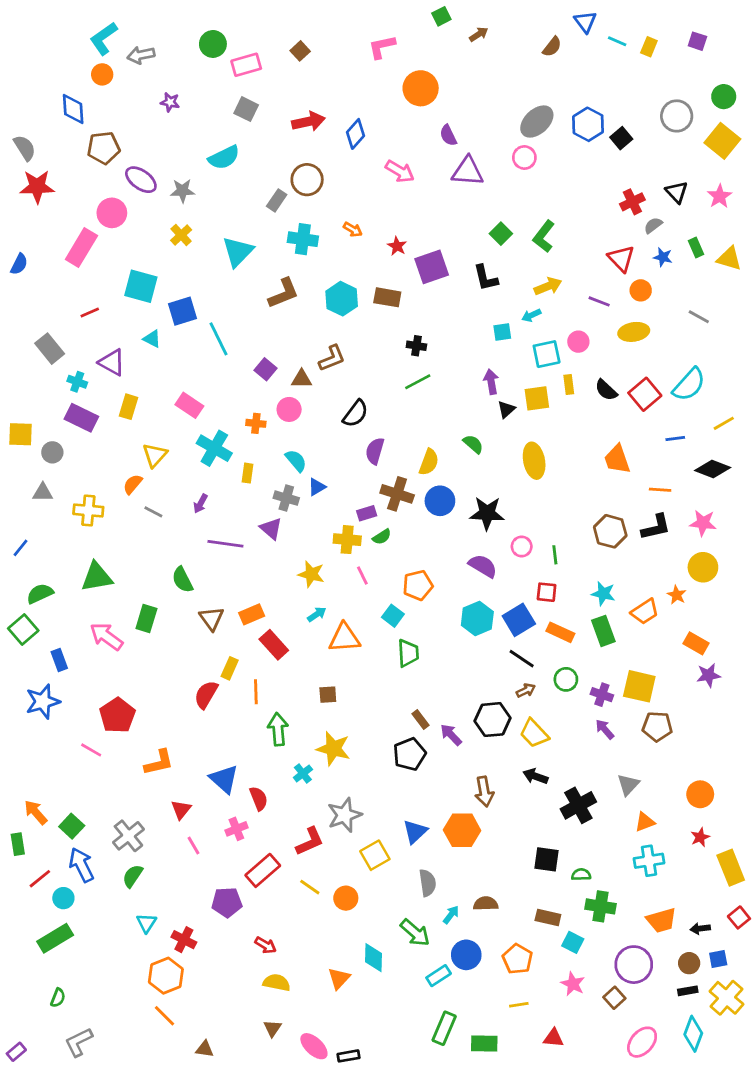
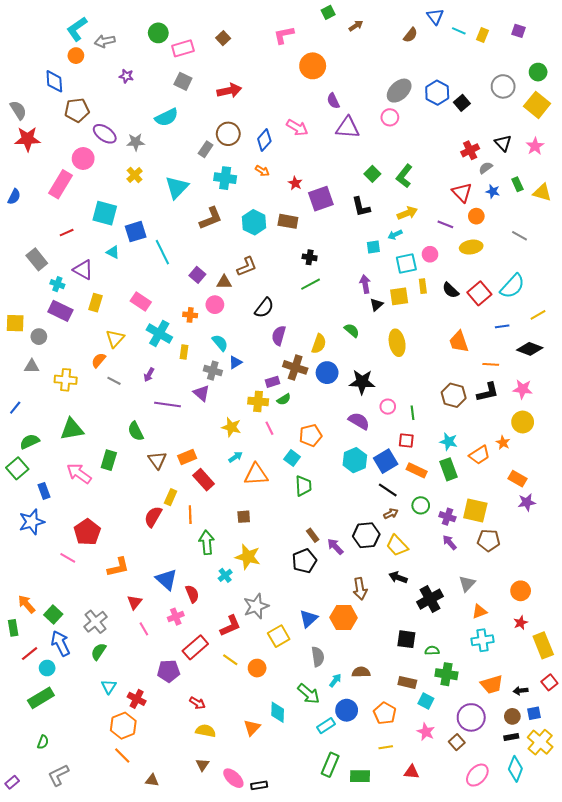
blue diamond: (356, 134) -> (264, 140), moved

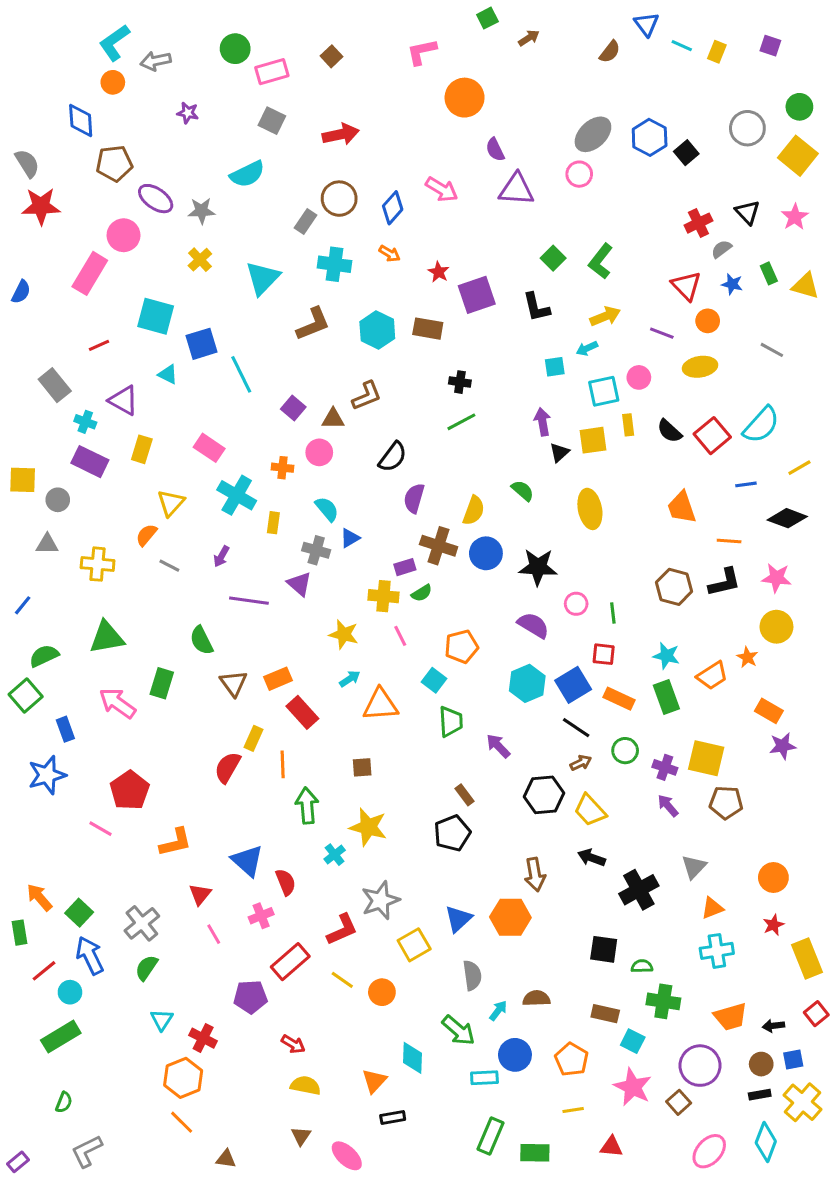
purple arrow: (335, 547) -> (498, 746), moved
cyan rectangle: (326, 726) -> (484, 1078), turned 30
pink star: (426, 732) -> (633, 1087), size x1.4
black rectangle: (259, 785) -> (393, 1118), moved

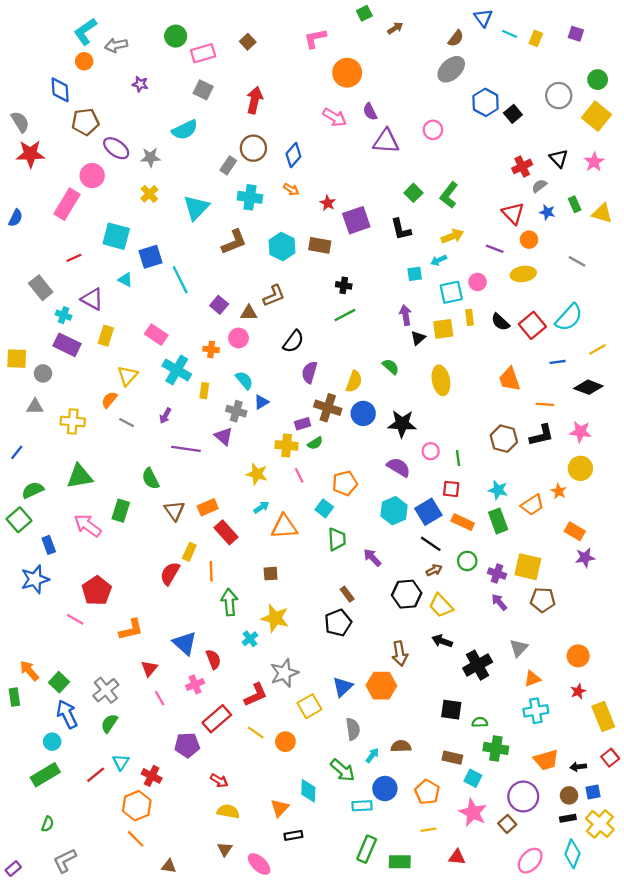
red arrow: (341, 134) -> (255, 100), turned -65
gray ellipse: (593, 134) -> (451, 69), moved
pink arrow: (442, 189) -> (335, 117), moved
red line: (44, 971) -> (96, 775), moved

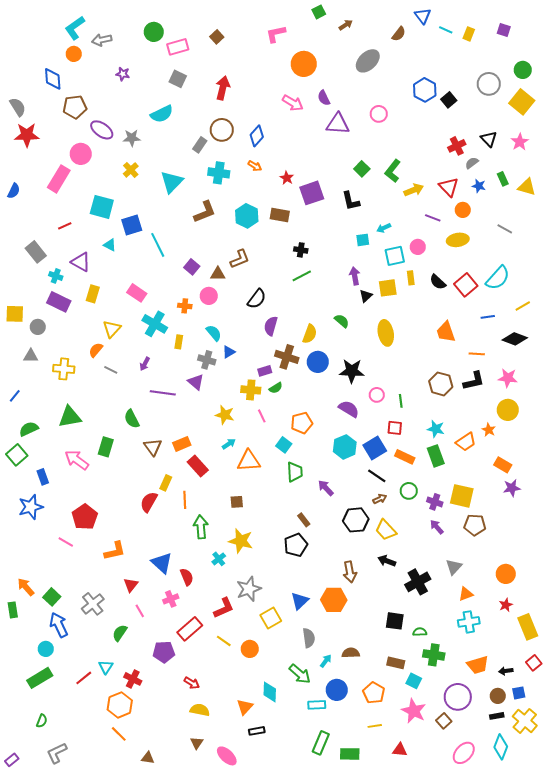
gray ellipse: (451, 69) -> (368, 61), moved
yellow arrow: (452, 236) -> (414, 190), moved
green semicircle: (109, 723) -> (120, 633), moved

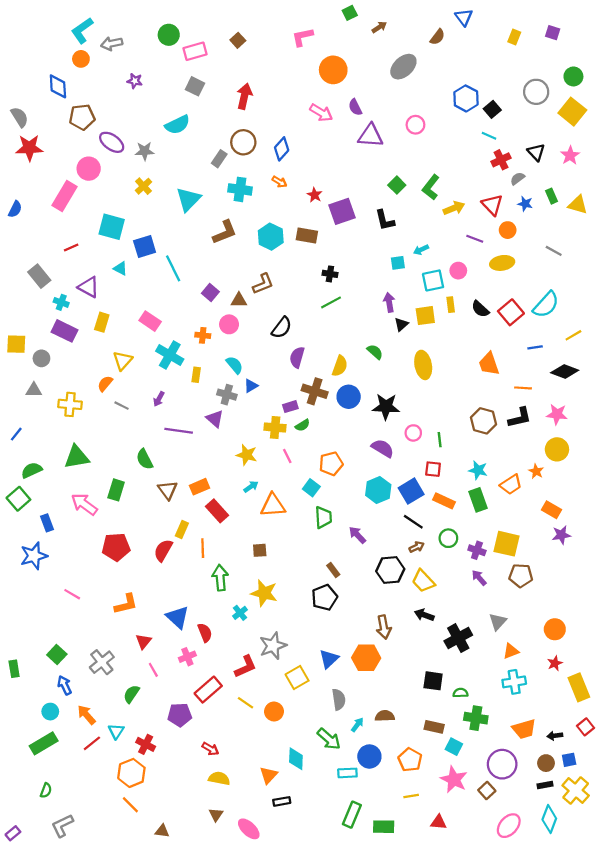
cyan line: (446, 30) -> (489, 136), moved
red pentagon: (85, 517) -> (116, 547), moved, turned 30
orange arrow: (26, 587) -> (86, 715), moved
blue arrow: (59, 625) -> (65, 685), size x0.7

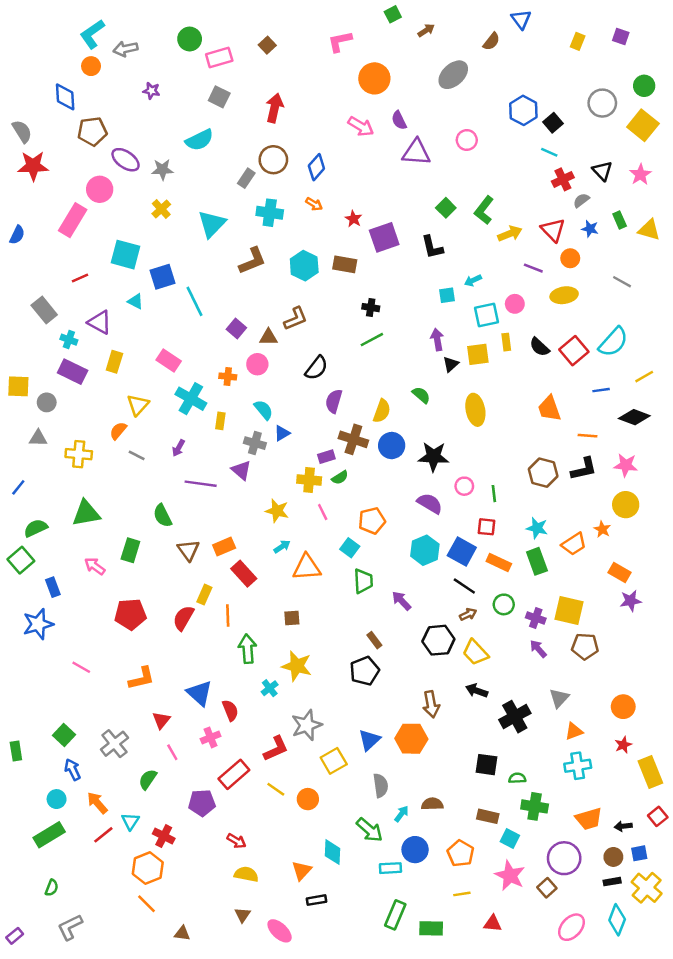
blue square: (411, 491) -> (462, 551), turned -30
pink arrow: (84, 504) -> (95, 566), size x0.7

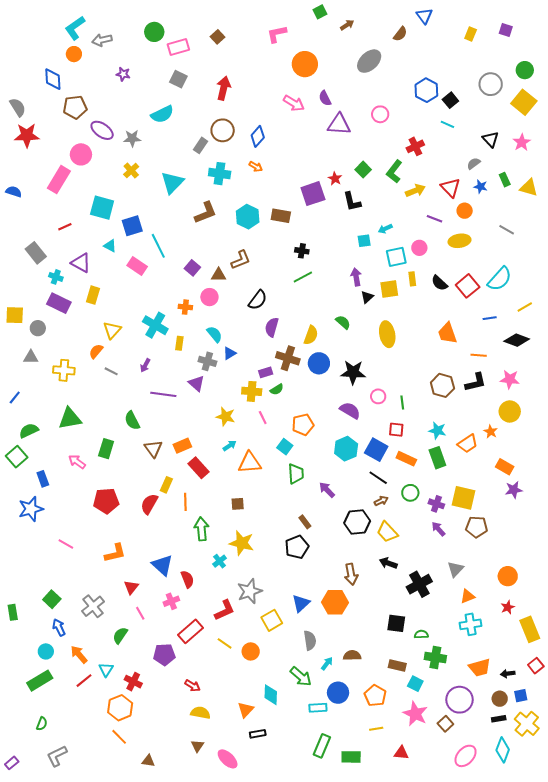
red cross: (563, 179) -> (415, 146), moved
red star: (353, 219) -> (335, 179), moved
blue semicircle: (17, 235) -> (14, 192), turned -98
pink rectangle: (169, 361) -> (137, 266), moved

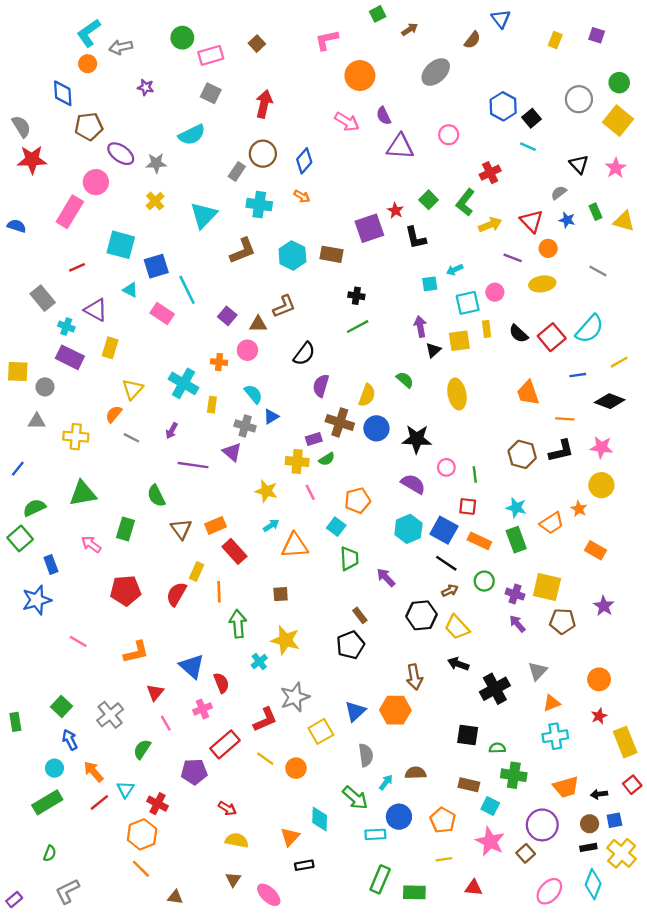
purple star: (514, 490) -> (604, 606), moved, turned -30

